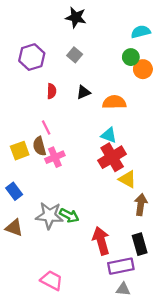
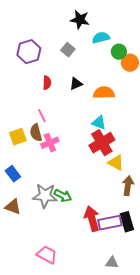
black star: (76, 17) -> (80, 20), moved
cyan semicircle: (141, 32) -> (101, 38), moved
purple rectangle: (121, 266) -> (110, 223), moved

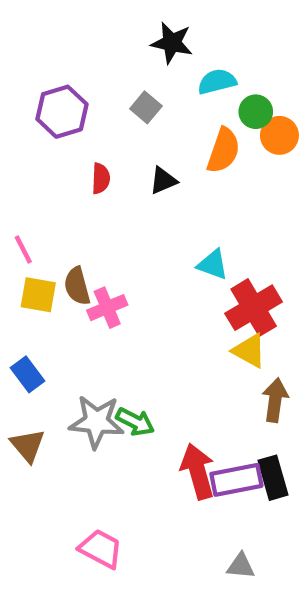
orange semicircle: (104, 93) -> (223, 150), moved, turned 110
pink line: (42, 116) -> (23, 249), moved
yellow square: (18, 137) -> (38, 295), turned 30
red cross: (102, 143) -> (254, 308), moved
brown triangle: (13, 207) -> (28, 445), turned 30

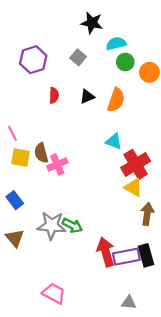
green circle: (256, 112) -> (125, 62), moved
orange semicircle: (223, 150) -> (116, 100), moved

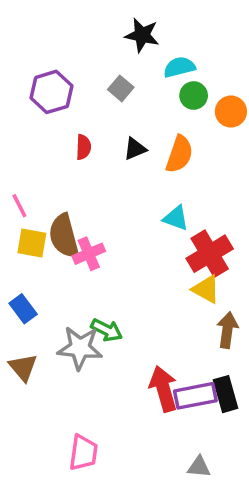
brown semicircle: (41, 153) -> (64, 236), size x1.4
green arrow: (72, 225) -> (107, 330), moved
pink trapezoid: (54, 293) -> (83, 453), turned 70

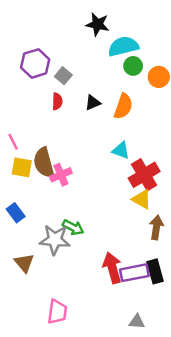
cyan semicircle: (179, 67) -> (123, 46), size x1.4
gray square: (121, 88) -> (63, 76), moved
brown triangle: (23, 367) -> (24, 263), moved

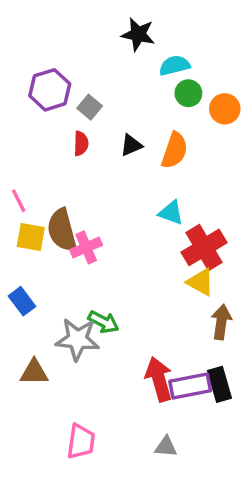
cyan semicircle: (123, 46) -> (175, 66), size x0.7
brown triangle: (24, 263) -> (34, 372), turned -50
gray triangle: (137, 322) -> (166, 447), moved

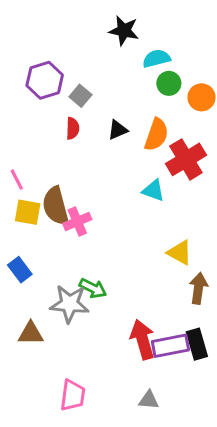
red cross: (204, 247) -> (186, 159), moved

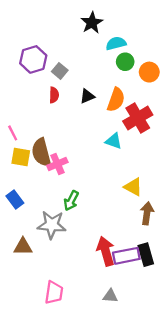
black star: (124, 31) -> (92, 23), turned 30
green arrow: (93, 288) -> (71, 201), moved, turned 90

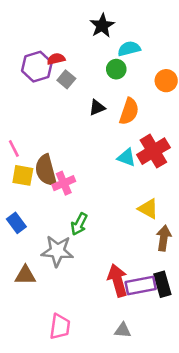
green circle: (125, 62) -> (116, 69), moved
red semicircle: (54, 95) -> (56, 59), moved, turned -105
red cross: (138, 118) -> (153, 151), moved

